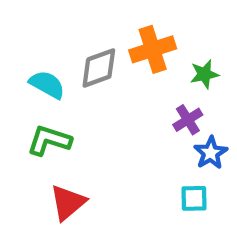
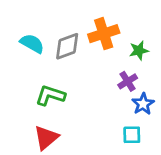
cyan semicircle: (47, 85) -> (32, 43), moved
green L-shape: (49, 140) -> (50, 95), moved

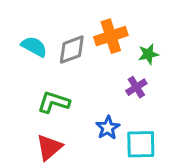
blue star: (143, 104) -> (108, 128), moved
cyan square: (132, 135) -> (141, 144), size x1.5

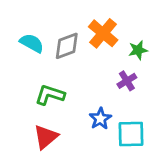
orange cross: (111, 36) -> (103, 33), turned -32

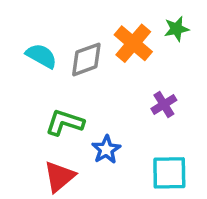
green star: (138, 50) -> (176, 29), moved
blue star: (100, 119) -> (106, 150), moved

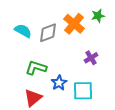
cyan square: (169, 173) -> (83, 91), moved

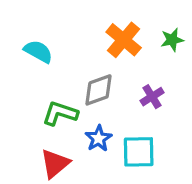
green star: (98, 16) -> (172, 40), moved
gray diamond: (48, 33) -> (99, 90), moved

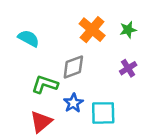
purple cross: (152, 97) -> (128, 68), moved

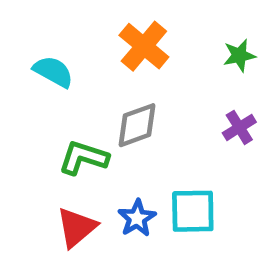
orange cross: (92, 30) -> (144, 46), moved
blue star: (73, 103) -> (137, 218), moved

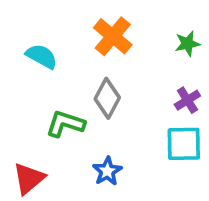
gray diamond: (137, 125) -> (107, 98), turned -42
cyan square: (193, 211) -> (184, 144), moved
red triangle: (77, 227) -> (29, 178), moved

